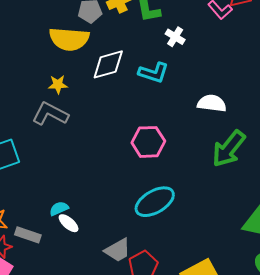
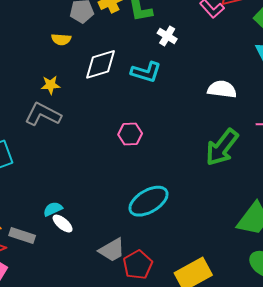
yellow semicircle: (69, 39) -> (61, 39), size x0.5
white semicircle: (212, 103) -> (222, 89), moved
pink hexagon: (148, 142) -> (130, 134), moved, size x0.7

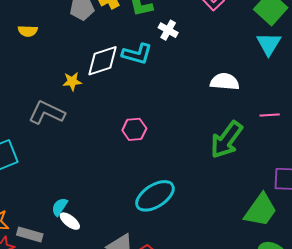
yellow semicircle: (61, 39) -> (28, 31), moved
cyan L-shape: (146, 72) -> (137, 54), moved
yellow star: (51, 85) -> (72, 81), moved
cyan semicircle: (53, 209) -> (60, 207), turned -30

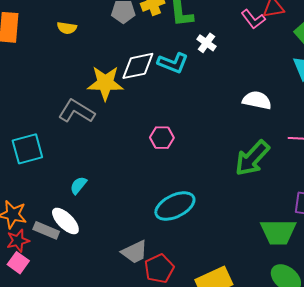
yellow star: (72, 81) -> (105, 83), size x1.8
cyan semicircle: (60, 207) -> (78, 185), moved
green trapezoid: (261, 210) -> (278, 232), turned 48
white ellipse: (70, 221) -> (65, 221), moved, size x1.4

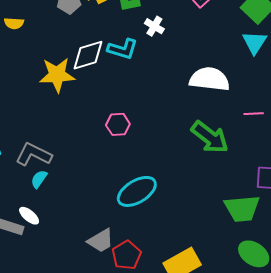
white semicircle: (257, 100) -> (210, 79), size x1.4
gray L-shape: (77, 111) -> (34, 154), moved
green arrow: (252, 158) -> (210, 137), turned -90
white ellipse: (65, 221) -> (29, 216), size x0.7

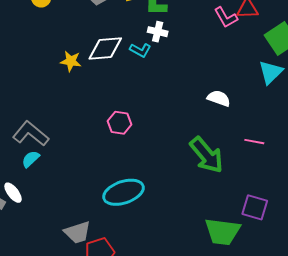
white cross: (154, 26) -> (158, 32), moved, turned -30
cyan L-shape: (123, 49) -> (140, 50), size x0.7
yellow star: (57, 75) -> (71, 61), size x0.6
white semicircle: (210, 79) -> (219, 98), size x0.6

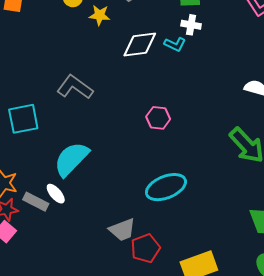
yellow star: (71, 61) -> (100, 15), moved
gray L-shape: (31, 134) -> (75, 87), moved
cyan semicircle: (31, 159) -> (71, 159), size x2.0

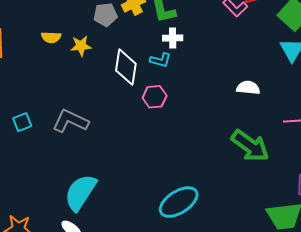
white diamond: (140, 45) -> (126, 67), turned -63
pink hexagon: (158, 118) -> (155, 97), moved
cyan square: (23, 119) -> (22, 122), moved, size x0.6

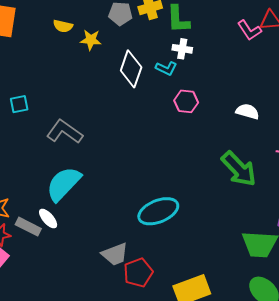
pink hexagon: (155, 97) -> (186, 101), moved
gray L-shape: (70, 121) -> (65, 132), moved

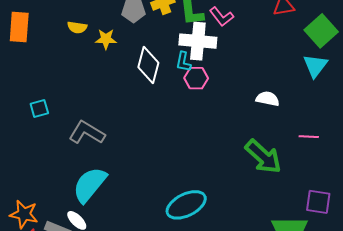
pink L-shape: (249, 30) -> (221, 17), moved
white cross: (182, 49) -> (198, 41), size x1.8
cyan L-shape: (166, 68) -> (183, 62), turned 80
pink hexagon: (186, 101) -> (196, 78), moved

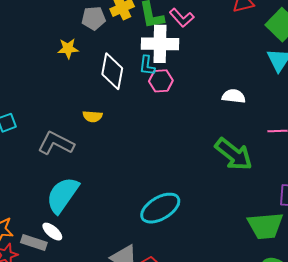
yellow semicircle: (77, 27) -> (93, 116), moved

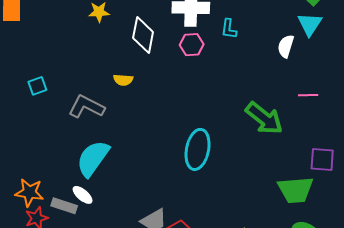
cyan L-shape: (147, 66) -> (229, 29), moved
white semicircle: (234, 96) -> (286, 46), moved, turned -80
cyan ellipse: (160, 208) -> (198, 149), moved, turned -48

